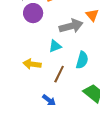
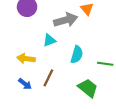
brown line: (59, 74) -> (48, 78), moved
blue arrow: (49, 100) -> (25, 84), moved

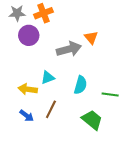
cyan triangle: (49, 40) -> (48, 78), moved

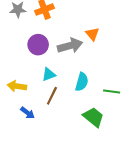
purple circle: (29, 35) -> (38, 45), moved
yellow arrow: (28, 89) -> (17, 86), moved
brown line: (51, 109) -> (52, 96), moved

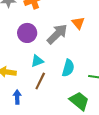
gray arrow: (70, 46) -> (57, 34), turned -30
blue arrow: (27, 113) -> (17, 97), turned -128

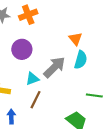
gray arrow: (57, 34) -> (54, 67), moved
cyan semicircle: (68, 68) -> (81, 60), moved

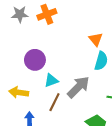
purple circle: (22, 49) -> (35, 60), moved
gray arrow: (54, 67) -> (78, 87), moved

